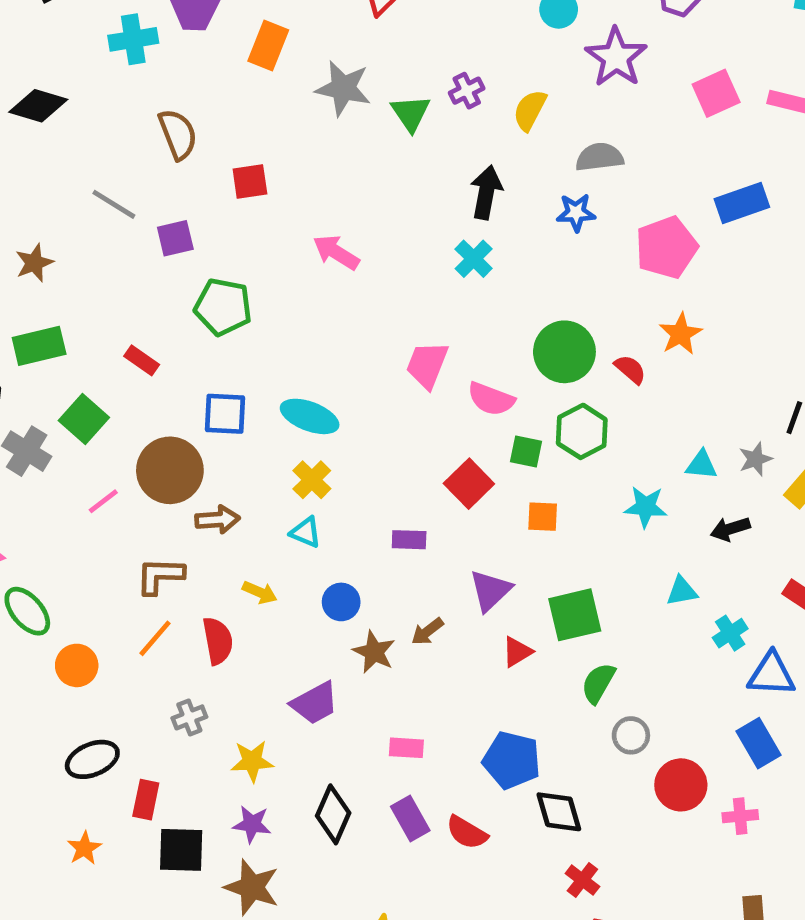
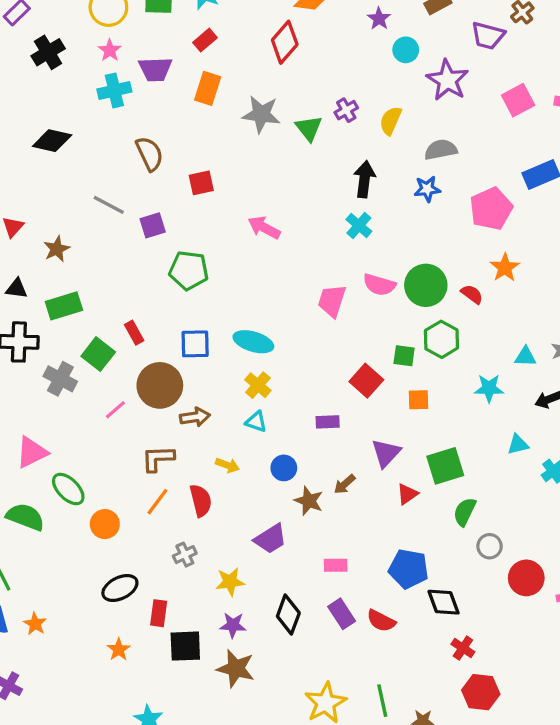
red rectangle: (142, 360) -> (134, 333), moved, turned 30
pink semicircle: (491, 399) -> (379, 285), moved

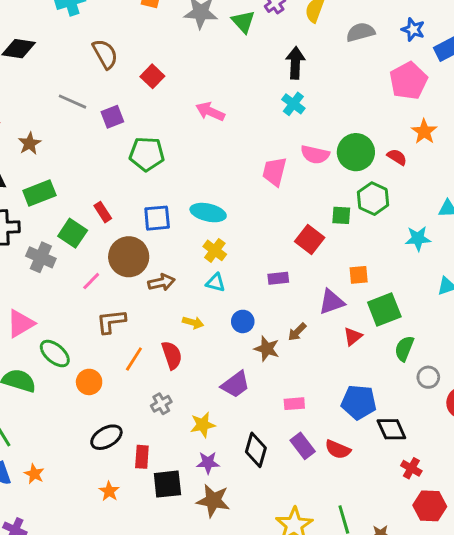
red square: (201, 183) -> (152, 76), turned -30
blue star: (427, 189) -> (413, 29), moved, turned 30
orange square: (419, 400) -> (359, 275), moved
purple triangle: (386, 453) -> (332, 302), turned 32
brown L-shape: (158, 458) -> (111, 322), moved

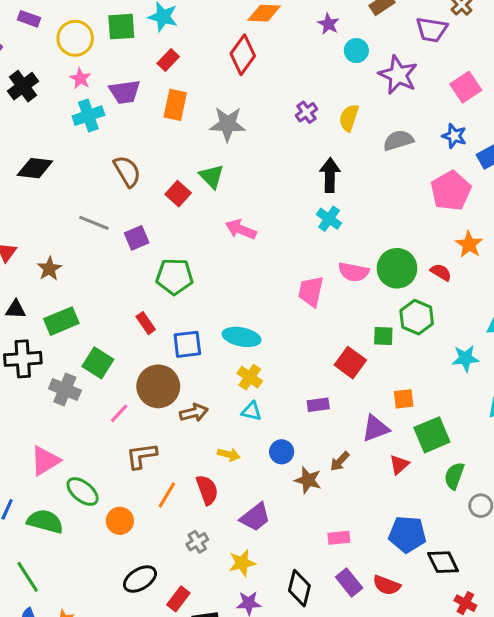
green triangle: (243, 22) -> (212, 176), moved
red rectangle: (103, 212) -> (146, 323), moved
purple trapezoid: (235, 385) -> (255, 517), moved
red rectangle: (142, 457) -> (178, 599), turned 35

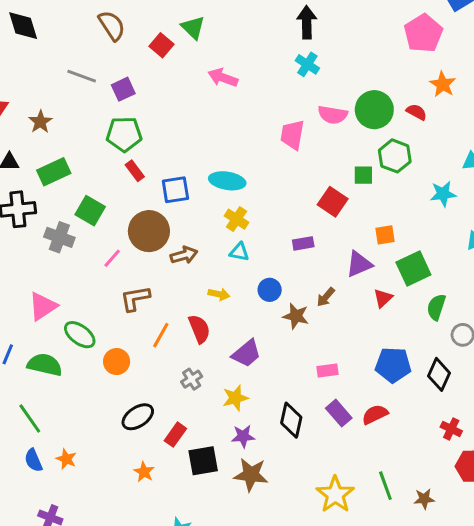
black diamond: (35, 168) -> (23, 26), turned 68
green pentagon: (175, 276) -> (124, 134), moved
black diamond: (443, 562) -> (439, 374), moved, turned 52
red semicircle: (387, 585) -> (375, 414), turned 135

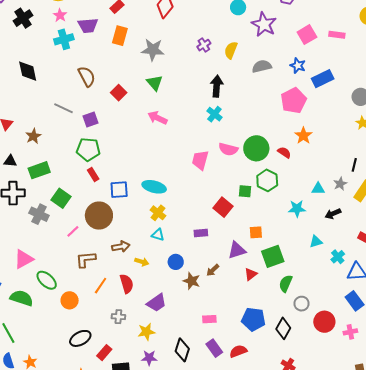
green triangle: (193, 28) -> (155, 83), moved
brown arrow: (184, 255) -> (121, 247), moved
gray cross: (192, 379) -> (118, 317), turned 32

